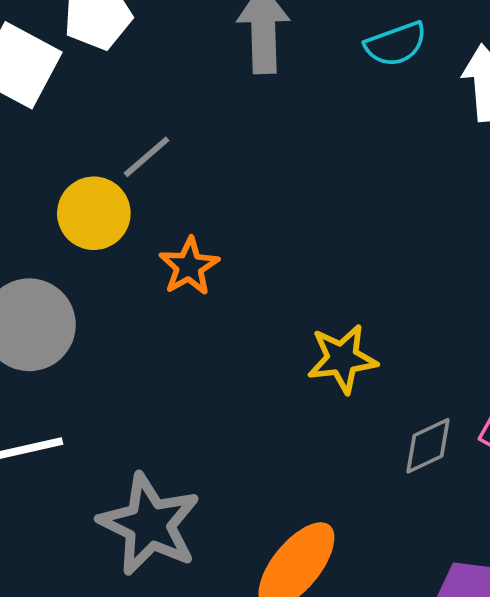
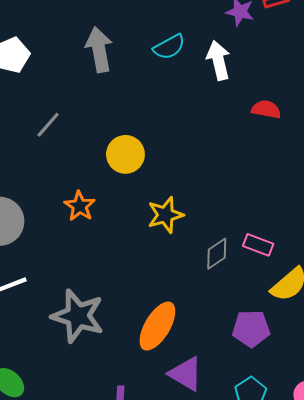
yellow circle: (94, 213) -> (125, 154), moved
orange star: (189, 266) -> (80, 206), moved

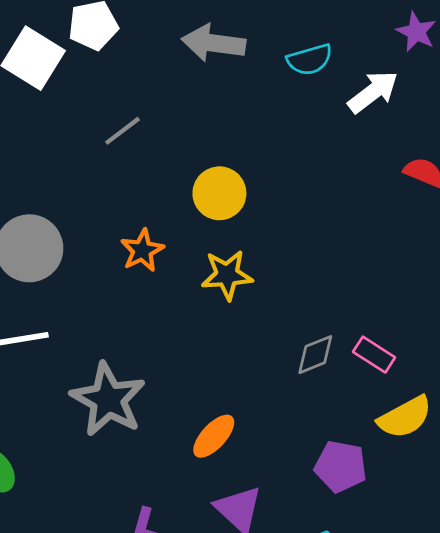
gray arrow: (99, 50) -> (214, 43), turned -84
white arrow: (218, 60) -> (373, 92), turned 54
yellow star: (165, 215) -> (227, 275), moved
orange ellipse: (157, 326) -> (214, 436), size x0.7

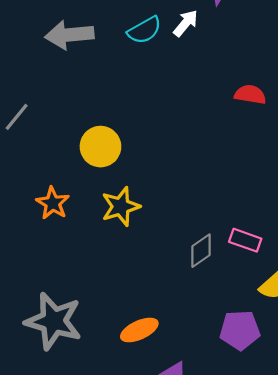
white arrow: (373, 92) -> (186, 23), moved, size x0.7
orange ellipse: (214, 436) -> (139, 330), turned 36

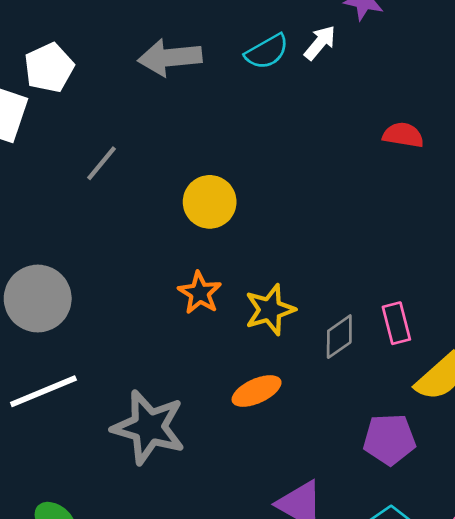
orange star: (53, 203) -> (200, 293), moved
yellow star: (121, 207) -> (270, 310), moved
pink rectangle: (245, 240) -> (396, 323), turned 56
orange ellipse: (139, 330) -> (257, 391), moved

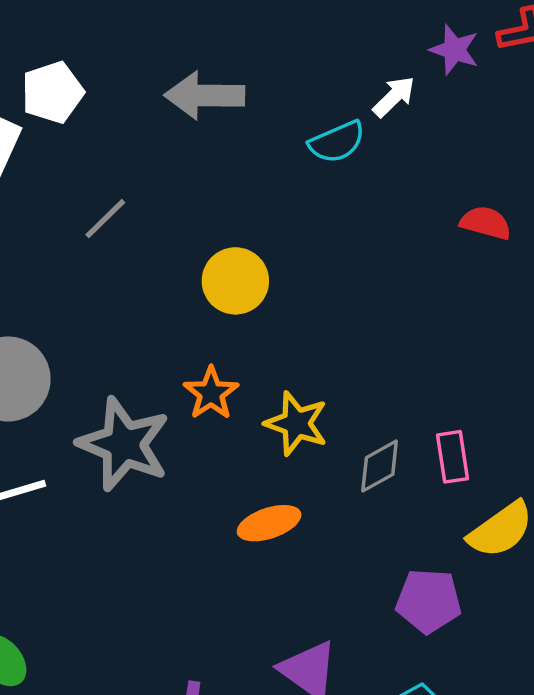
cyan semicircle: (267, 52) -> (337, 142), moved
yellow star: (270, 310) -> (296, 423), turned 30
gray star: (149, 427) -> (124, 444), moved

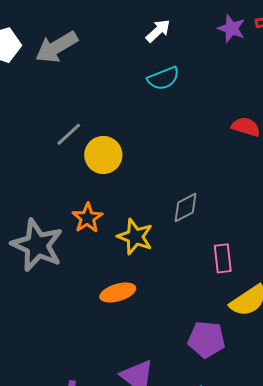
gray arrow: (205, 95) -> (56, 47), moved, turned -33
white arrow: (394, 97) -> (158, 31), moved
gray line: (105, 219) -> (69, 134), moved
gray diamond: (380, 466) -> (186, 207), moved

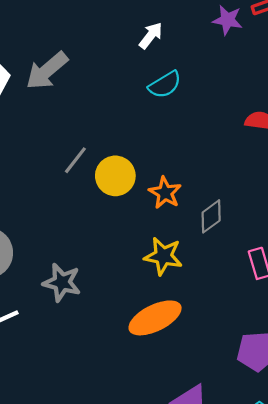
orange star: (87, 218) -> (165, 193), moved
gray star: (37, 245) -> (62, 282), size x0.7
orange ellipse: (118, 293) -> (155, 318), size x1.4

